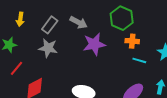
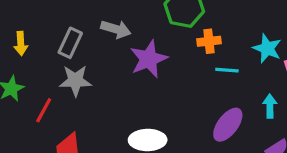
red line: (17, 68) -> (44, 110), moved

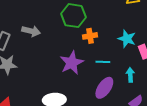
purple star: (149, 59) -> (72, 63), moved
cyan line: (227, 70) -> (103, 62), moved

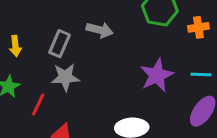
orange cross: (90, 36) -> (198, 27), moved

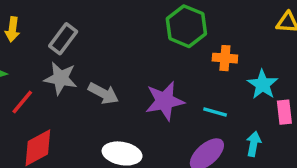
gray arrow: (100, 30) -> (103, 93), moved

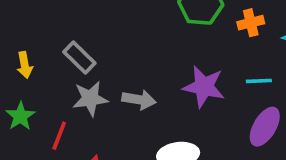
gray rectangle: (63, 39) -> (79, 58), turned -64
purple star: (165, 101) -> (204, 87), turned -30

